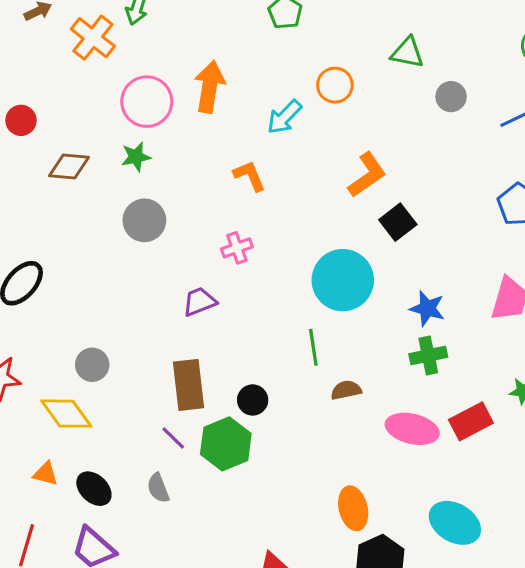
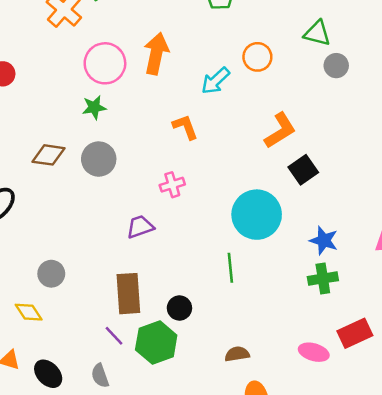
gray circle: (451, 97) -> (336, 66), moved
brown diamond: (69, 166) -> (48, 155), moved
brown semicircle: (346, 390) -> (237, 354), moved
yellow diamond: (66, 414) -> (29, 312), size x0.7
pink ellipse: (412, 429) -> (314, 352), moved, size x0.7

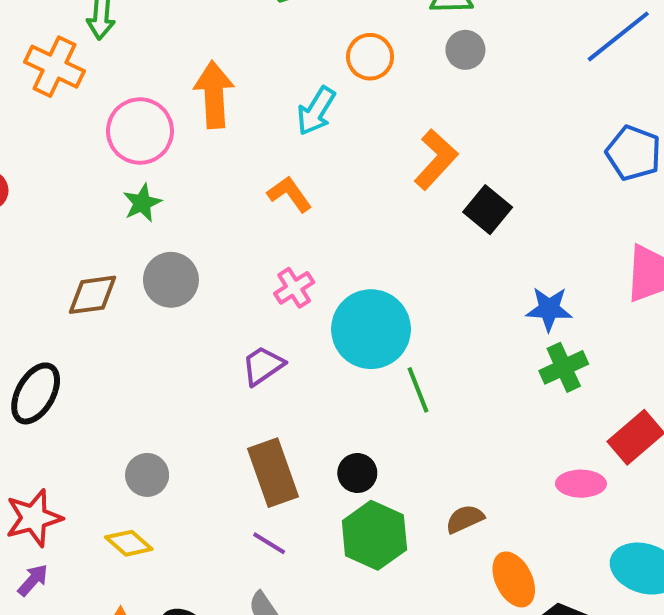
gray circle: (336, 66) -> (465, 50), moved
cyan circle: (257, 215) -> (371, 329), moved
green hexagon: (156, 342) -> (374, 535), moved

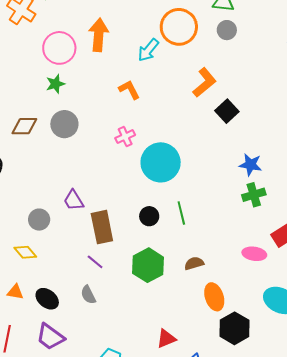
orange circle: (370, 57) -> (179, 27), size x1.6
purple trapezoid: (263, 366) -> (74, 200), moved, turned -95
green line: (418, 390) -> (181, 213), moved
black circle: (357, 473) -> (149, 216), moved

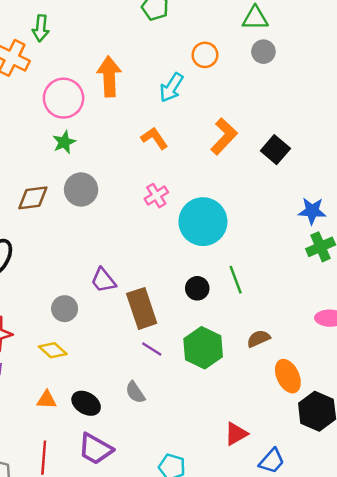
orange circle: (179, 27) -> (205, 55), size x0.6
orange L-shape: (204, 83) -> (224, 136), moved
purple line: (95, 262) -> (152, 349), moved

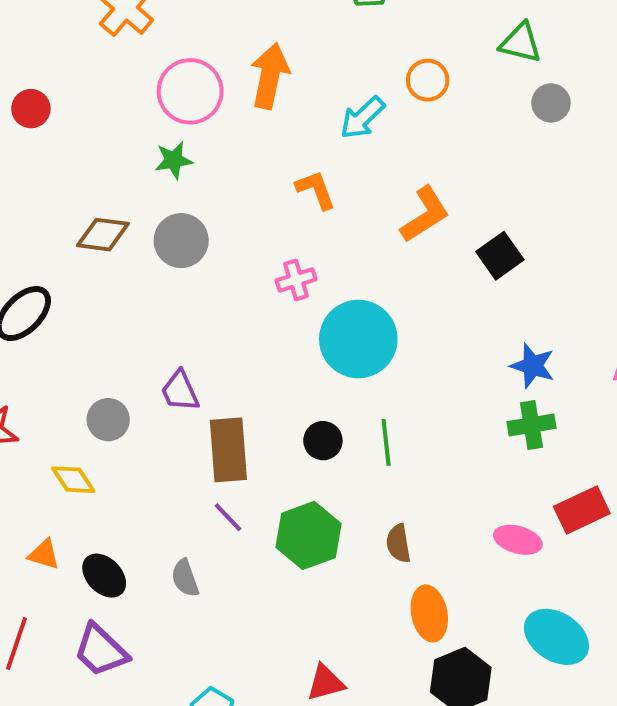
gray circle: (263, 52) -> (551, 103), moved
brown semicircle: (258, 339) -> (398, 543), turned -90

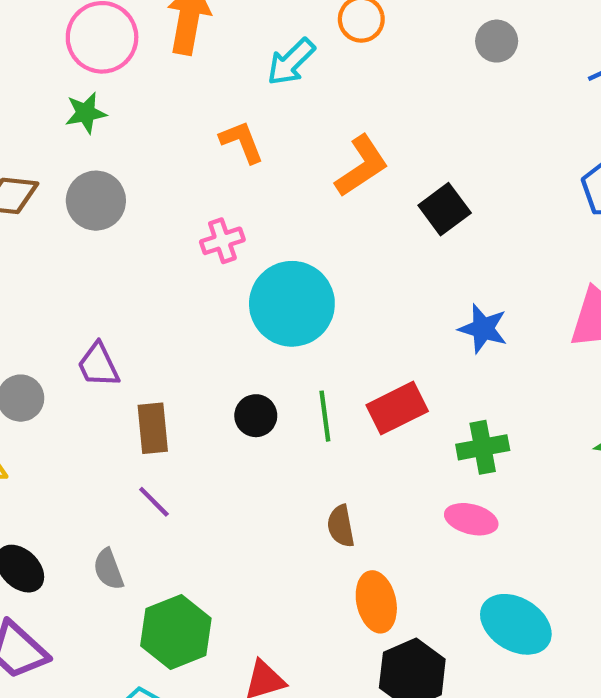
green cross: (531, 425) -> (483, 447), moved
brown rectangle: (228, 450) -> (153, 428), size x0.7
red rectangle: (582, 510) -> (397, 408), moved
green hexagon: (308, 535) -> (176, 632), moved

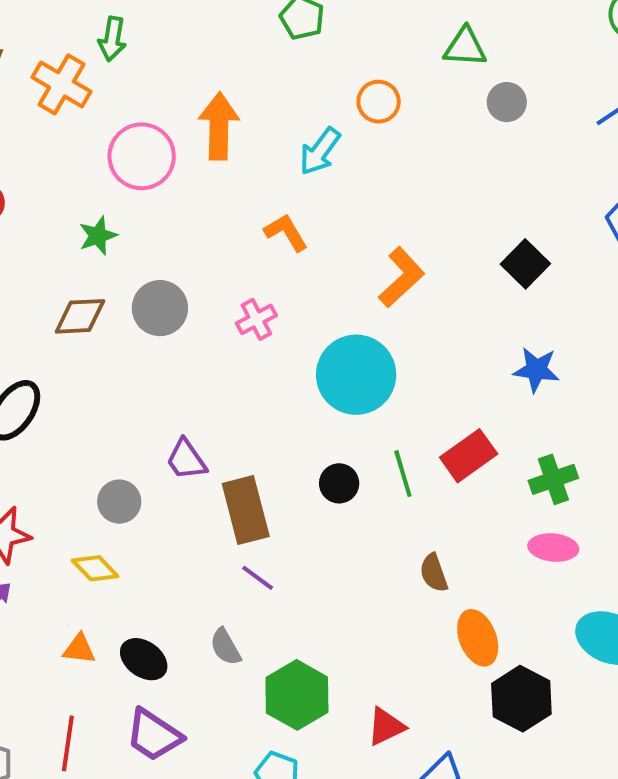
green star: (86, 113) -> (98, 236), moved
orange L-shape: (362, 166) -> (401, 277), moved
black square: (445, 209) -> (525, 264), moved
pink cross: (222, 241) -> (256, 319), moved
brown rectangle: (153, 428) -> (246, 510), size x1.4

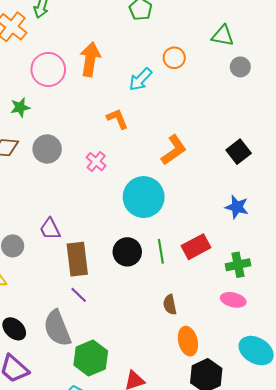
pink cross: (256, 319) -> (96, 162), turned -30
black circle: (339, 483) -> (127, 252), size x1.4
gray semicircle: (225, 647) -> (57, 328), size x1.8

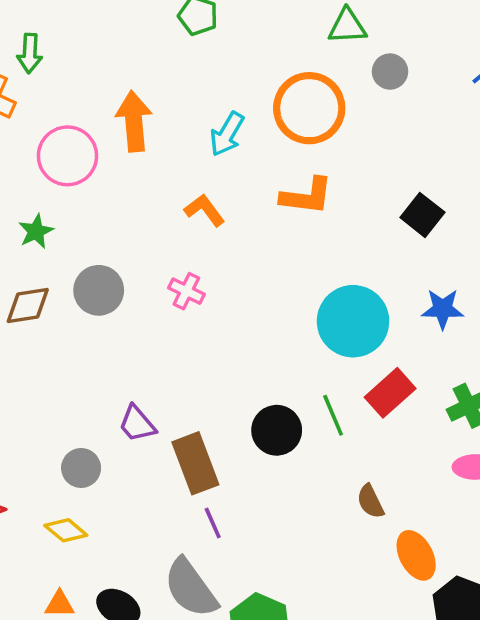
orange circle: (174, 58) -> (309, 108), moved, size x1.8
orange L-shape: (174, 150) -> (307, 196), moved, turned 56
cyan circle: (144, 197) -> (353, 321), moved
purple line: (79, 295) -> (213, 523), turned 36

